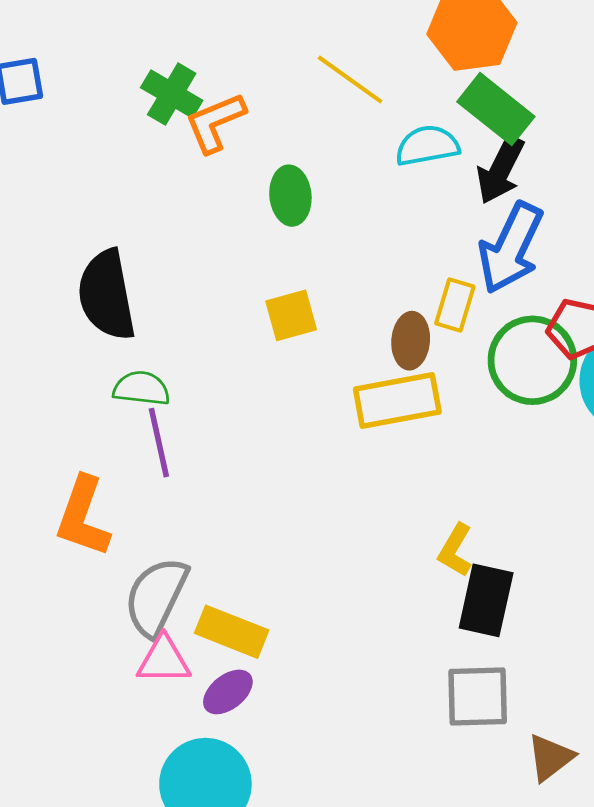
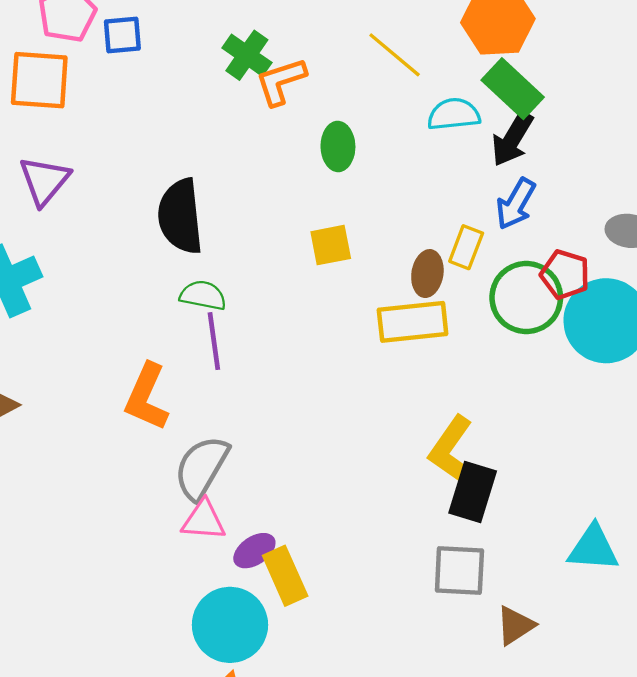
blue arrow: (511, 248) -> (516, 204), size x0.7
yellow L-shape: (455, 550) -> (451, 449), size x1.5
yellow rectangle: (232, 632) -> (285, 576), moved, turned 40

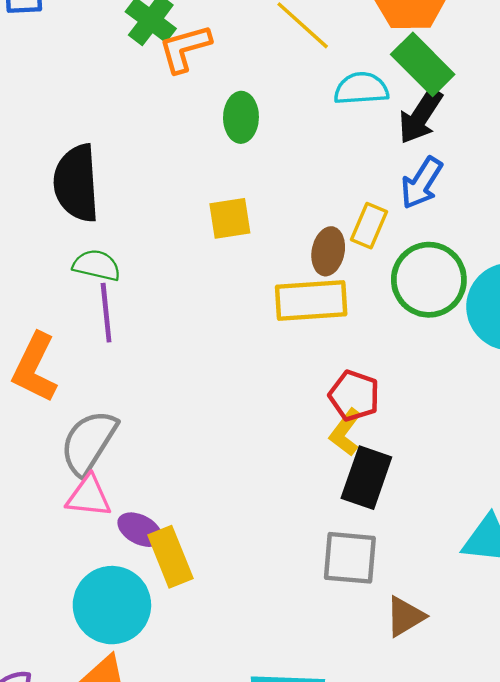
red pentagon: (565, 274) -> (354, 396), moved
yellow L-shape: (451, 449) -> (345, 432), size x0.7
purple ellipse: (254, 551) -> (140, 530), turned 60

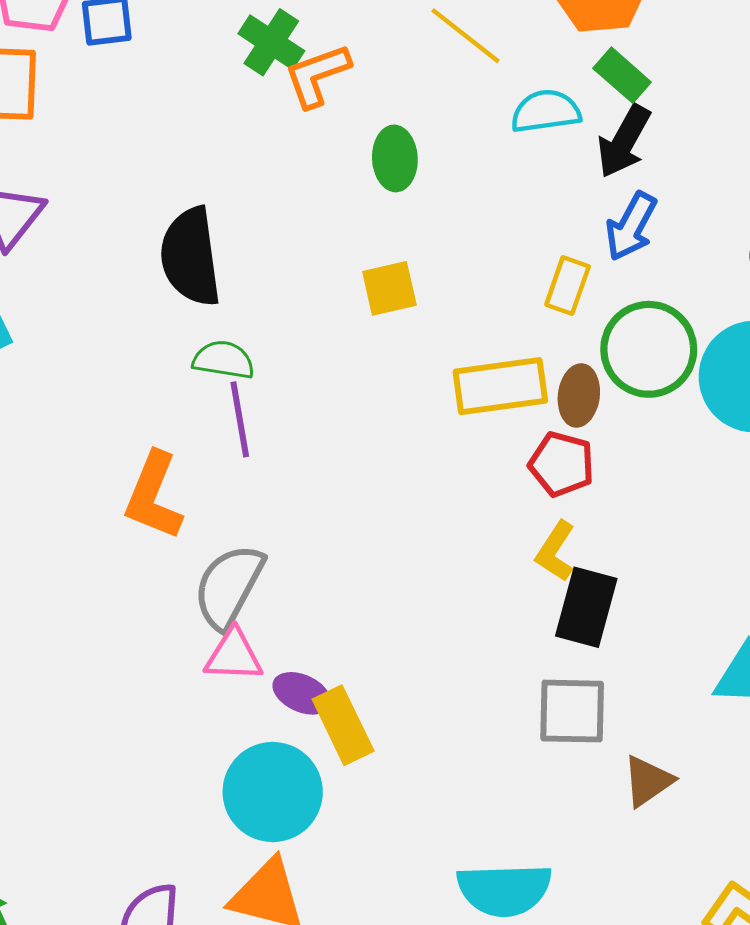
green rectangle: (423, 64) -> (622, 75), size x0.7
brown ellipse: (328, 251) -> (579, 395), moved
red pentagon: (354, 396) -> (562, 464), moved

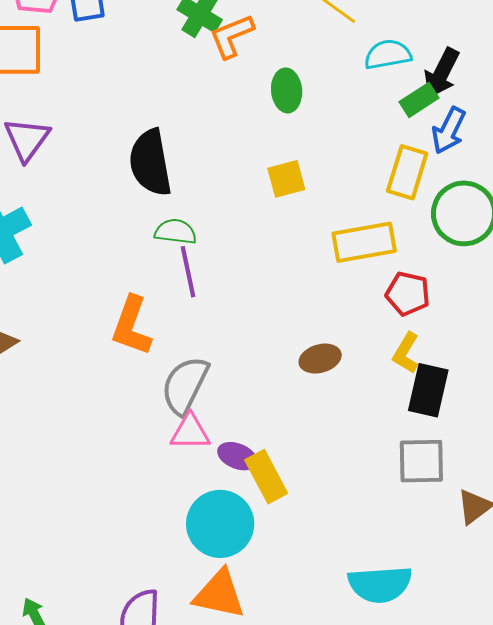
green rectangle: (622, 75) -> (419, 100), moved, turned -72
yellow rectangle: (568, 286) -> (407, 172), size x1.4
brown ellipse: (579, 395) -> (320, 359), moved, turned 69

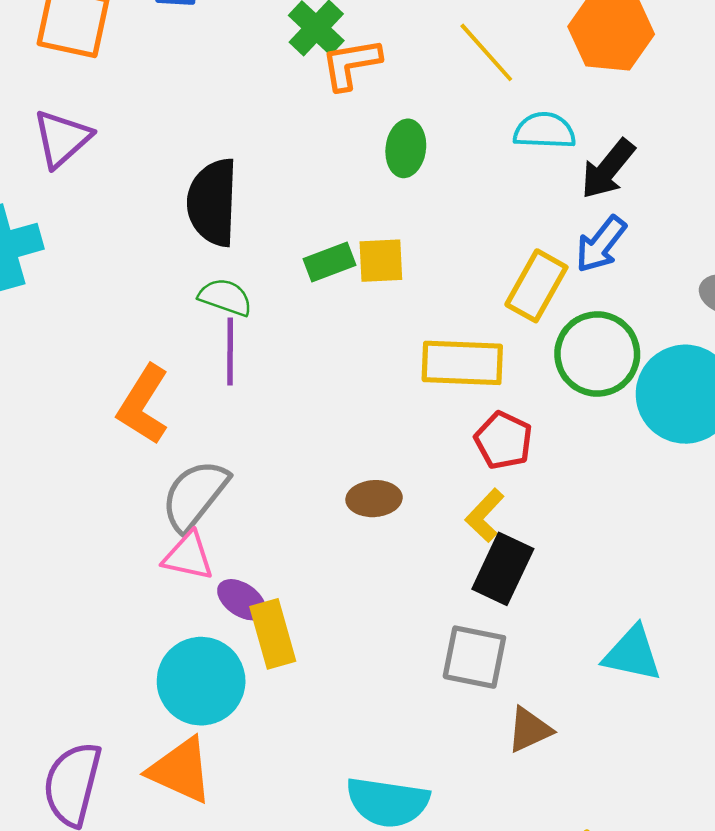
green rectangle: (419, 100) -> (330, 262), moved

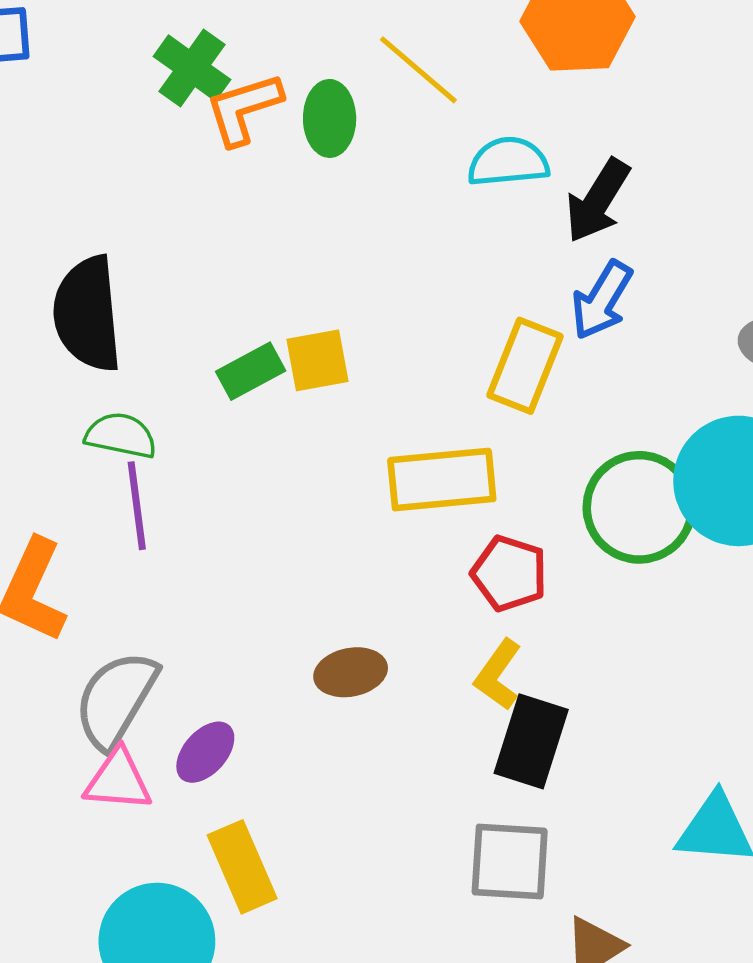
green ellipse: (406, 148) -> (330, 118), moved
green circle: (597, 354) -> (639, 507), moved
purple ellipse: (242, 600) -> (205, 752), moved, turned -75

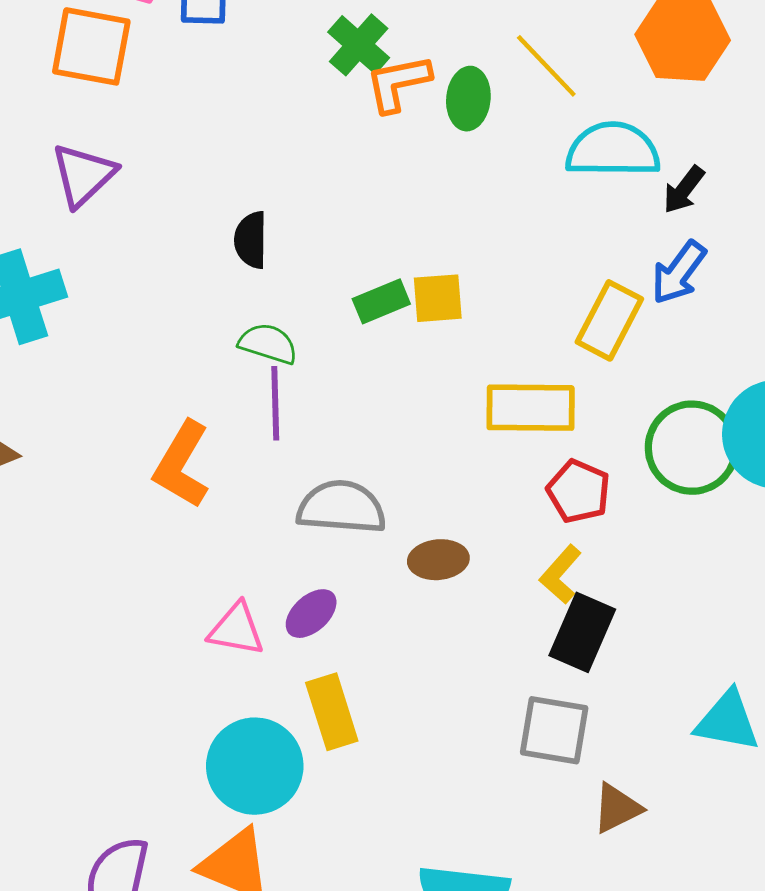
cyan semicircle: (508, 162) -> (613, 150), size x1.4
black arrow: (598, 201) -> (684, 190), size x0.7
black semicircle: (87, 314) -> (251, 240), size x0.6
gray semicircle: (116, 700) -> (341, 507), moved, turned 58

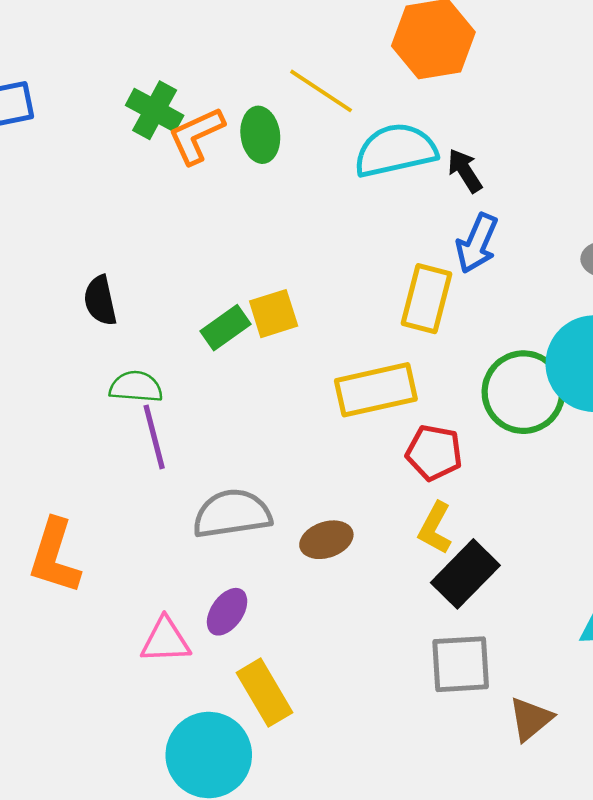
black arrow: (684, 190) -> (465, 171), turned 123
orange L-shape: (182, 465) -> (55, 556), moved
black rectangle: (582, 632) -> (465, 574), turned 34

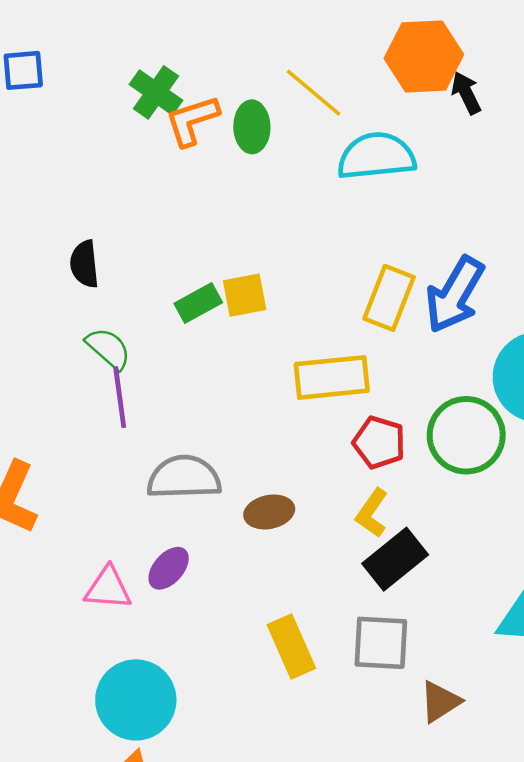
black arrow: (465, 171) -> (466, 93), moved
blue arrow: (477, 243) -> (455, 295), moved, size x1.4
green semicircle: (136, 387) -> (108, 348), turned 30
green circle: (523, 392) -> (466, 435), moved
yellow rectangle: (265, 693) -> (291, 646), moved

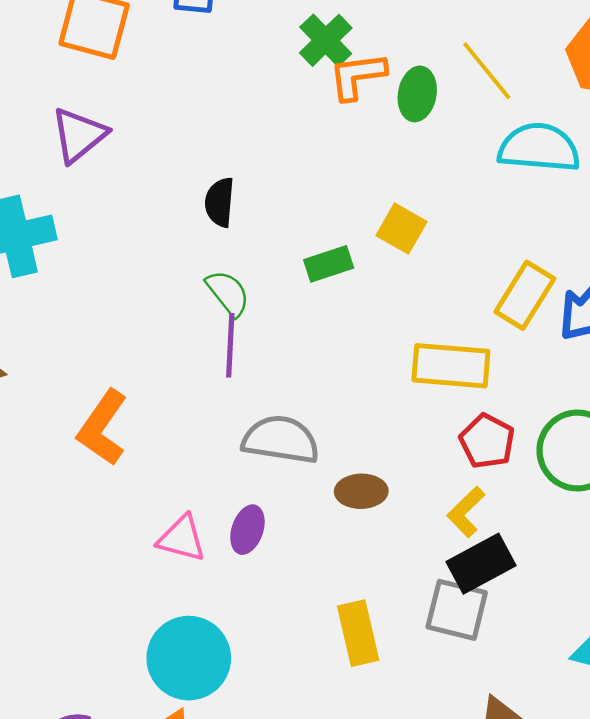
yellow square: (245, 295) -> (402, 229), moved, turned 30
purple ellipse: (169, 568) -> (247, 530), turned -33
gray square: (381, 643) -> (457, 610), moved

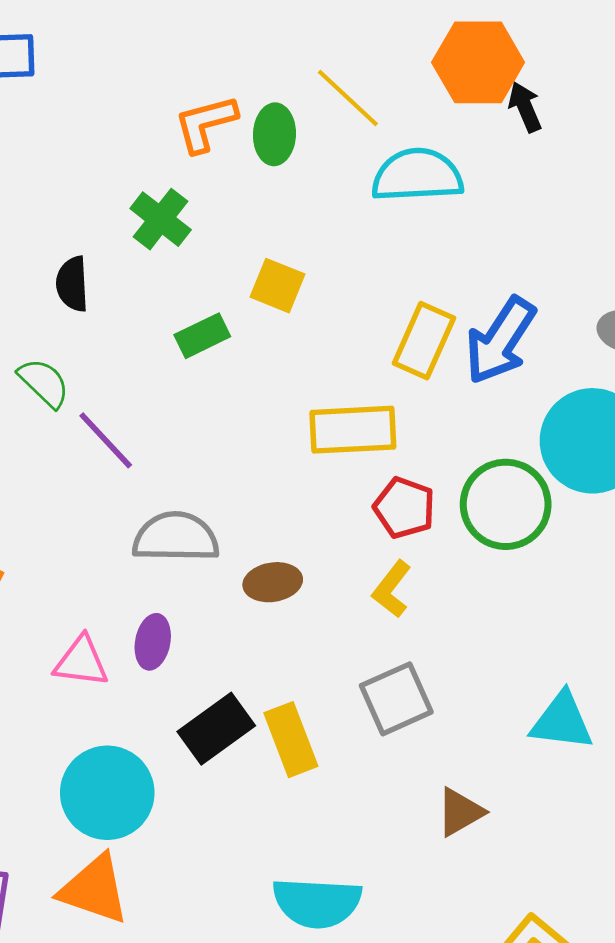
green cross: (326, 40) -> (161, 219), moved
green semicircle: (228, 293) -> (44, 383), moved
purple line: (230, 345) -> (106, 440), turned -38
black rectangle: (481, 564) -> (216, 729), moved
gray square: (457, 610) -> (396, 699), turned -30

